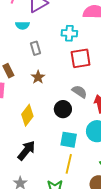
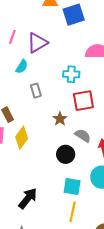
cyan semicircle: (22, 25) -> (22, 67), turned -56
brown star: (38, 77) -> (60, 119), moved
yellow diamond: (27, 115) -> (22, 138), moved

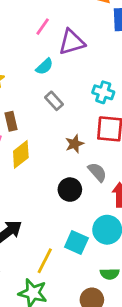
gray rectangle: (36, 91) -> (54, 101), turned -40
cyan square: (72, 186) -> (76, 243), moved
yellow line: (73, 212) -> (45, 261), moved

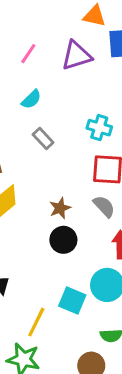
purple triangle: (72, 42) -> (76, 56), moved
brown star: (74, 144) -> (60, 208), moved
gray semicircle: (97, 172) -> (104, 206), moved

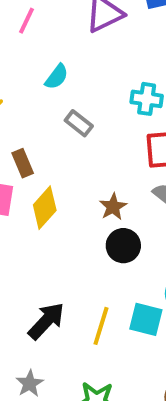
pink line: (28, 54) -> (27, 21), moved
yellow line: (36, 322) -> (101, 326), moved

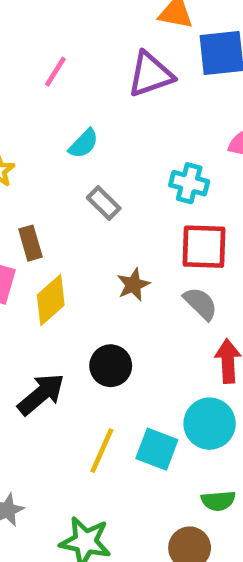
brown star: (113, 207) -> (133, 285), moved
black circle: (123, 246) -> (111, 366), moved
black arrow: (46, 321) -> (41, 394), moved

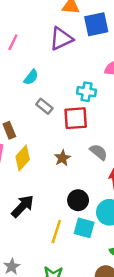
red square: (204, 247) -> (76, 118), moved
brown star: (133, 285) -> (62, 158), moved
black circle: (111, 366) -> (78, 200), moved

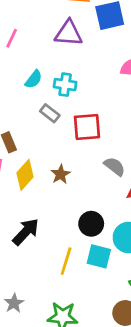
purple triangle: (61, 39) -> (69, 33), turned 30
cyan cross: (86, 92) -> (65, 85), moved
brown star: (62, 158) -> (61, 174), moved

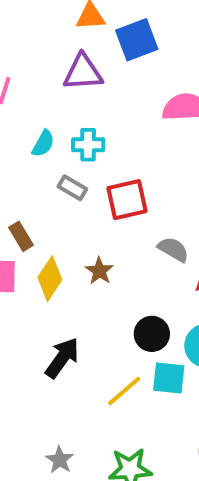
yellow line: (66, 261) -> (124, 391), turned 40

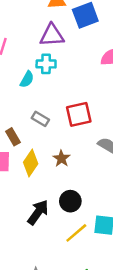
cyan cross: (88, 145) -> (46, 64), moved
gray rectangle: (72, 188) -> (40, 119), moved
black circle: (152, 334) -> (70, 201), moved

